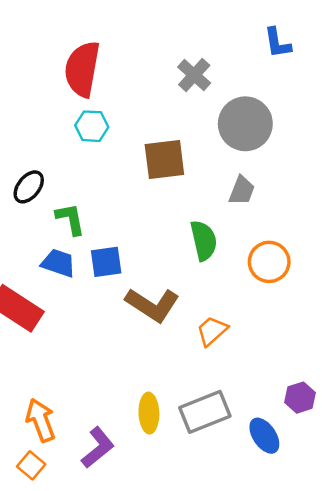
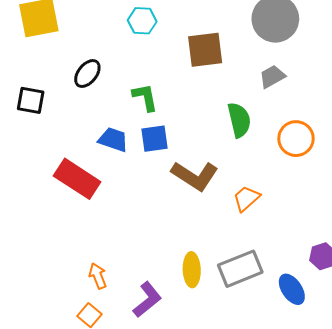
gray trapezoid: (242, 190) -> (272, 77), turned -140
green L-shape: (70, 219) -> (145, 97), moved
orange arrow: (41, 420) -> (98, 276), size x0.7

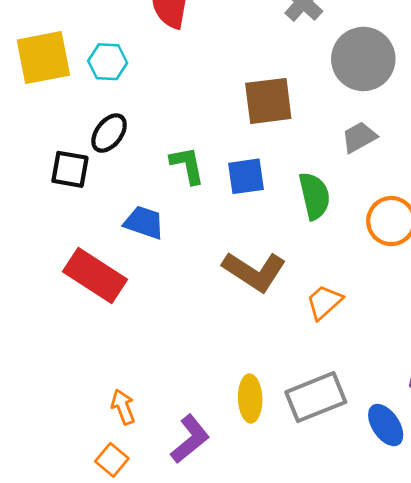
cyan hexagon: (142, 21) -> (108, 62), moved
black square: (31, 100) -> (70, 169), moved
blue square: (155, 139) -> (246, 176), moved

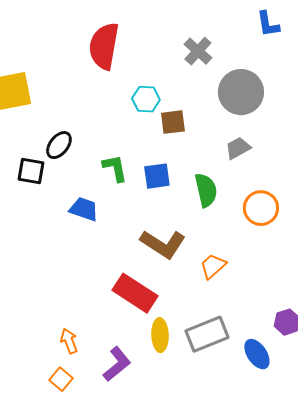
cyan hexagon: (108, 62) -> (146, 99), moved
brown square: (268, 101) -> (173, 122), size x0.7
red rectangle: (95, 276) -> (135, 293), moved

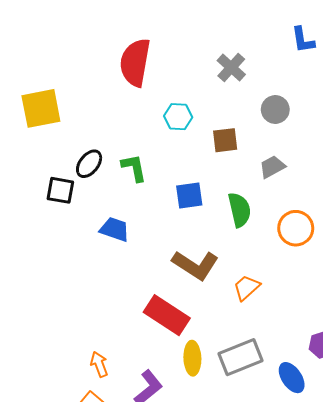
gray circle: (241, 92) -> (275, 109), size x0.6
brown square: (173, 122) -> (225, 140), moved
green L-shape: (115, 168) -> (134, 168), moved

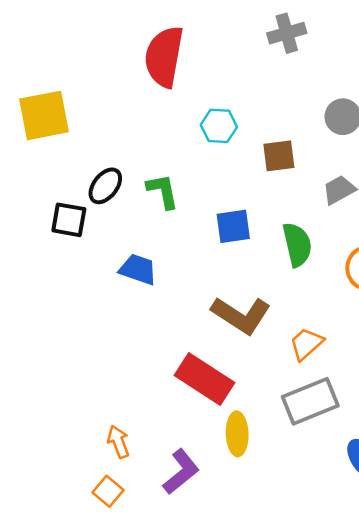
gray cross: (231, 68) -> (287, 33), moved, turned 32
gray rectangle: (240, 357) -> (310, 401), moved

